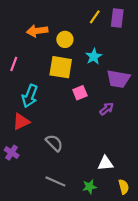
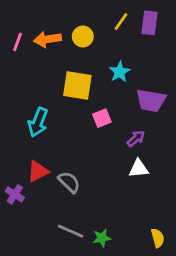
yellow circle: (65, 39) -> (83, 36), moved
pink line: (14, 64) -> (17, 42), moved
red triangle: (21, 122) -> (38, 171), moved
white triangle: (106, 163) -> (139, 169), moved
green star: (89, 187) -> (102, 238), moved

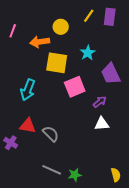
orange arrow: (47, 39) -> (40, 42), moved
purple trapezoid: (151, 100) -> (111, 74), turned 55
pink square: (102, 118) -> (75, 87), size x1.5
red triangle: (38, 171) -> (28, 126), turned 36

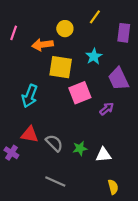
purple rectangle: (110, 17) -> (124, 33), moved
white triangle: (102, 124) -> (103, 155), moved
green star: (75, 175) -> (80, 148), moved
yellow semicircle: (116, 175) -> (113, 187), moved

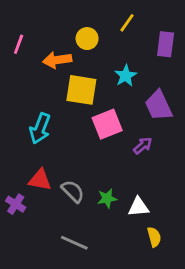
yellow semicircle: (113, 187) -> (154, 237), moved

